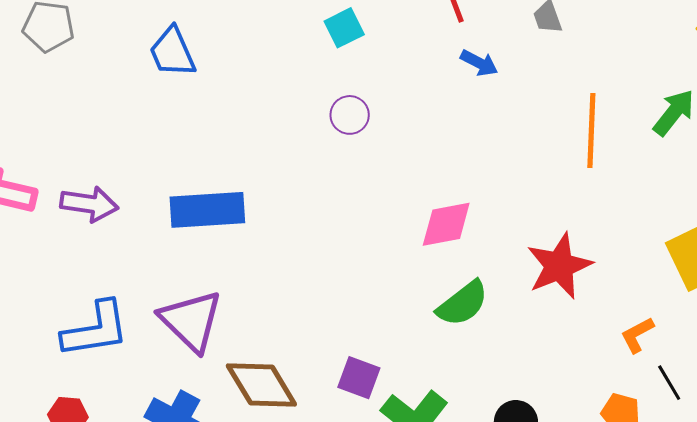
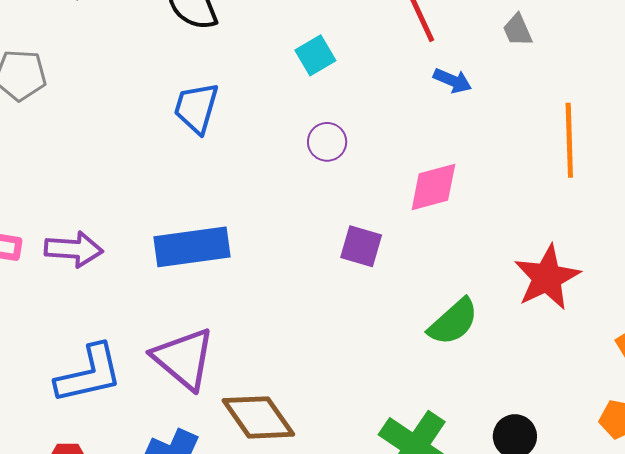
blue trapezoid: (172, 52) -> (196, 108), moved, turned 44
pink diamond: (446, 224) -> (433, 187), moved
purple square: (359, 378) -> (361, 246), moved

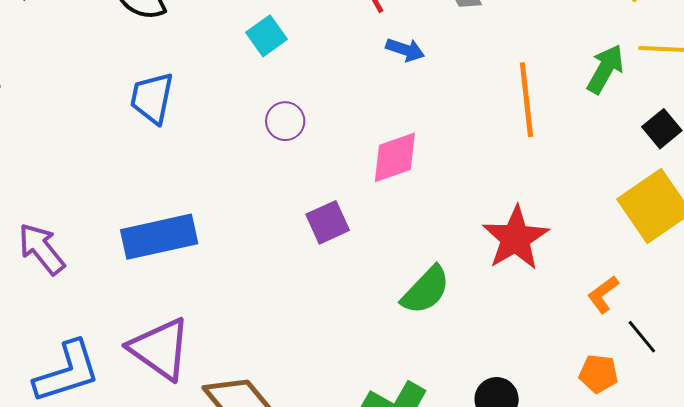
purple square: (361, 246) -> (328, 222), turned -36
purple arrow: (74, 249) -> (42, 249), turned -128

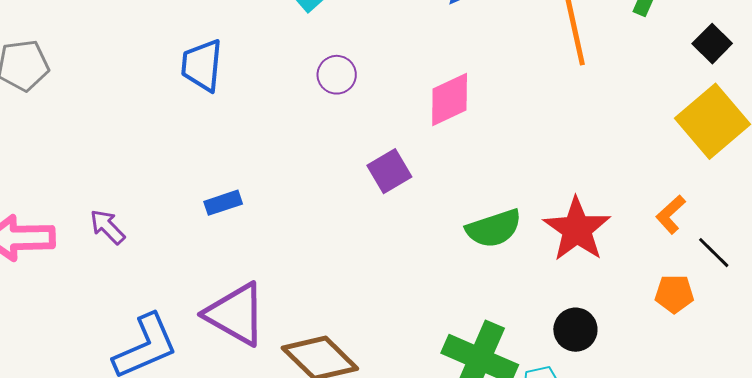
blue rectangle: (159, 237) -> (223, 203), size x0.5
red star: (516, 238) -> (577, 229), moved
purple arrow: (42, 249) -> (107, 227), size x0.7
green semicircle: (426, 290) -> (494, 228), turned 34

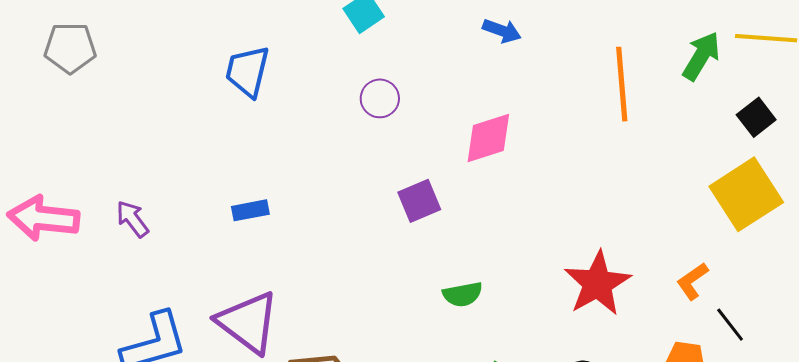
green semicircle: (494, 228) -> (463, 294), moved, size x0.7

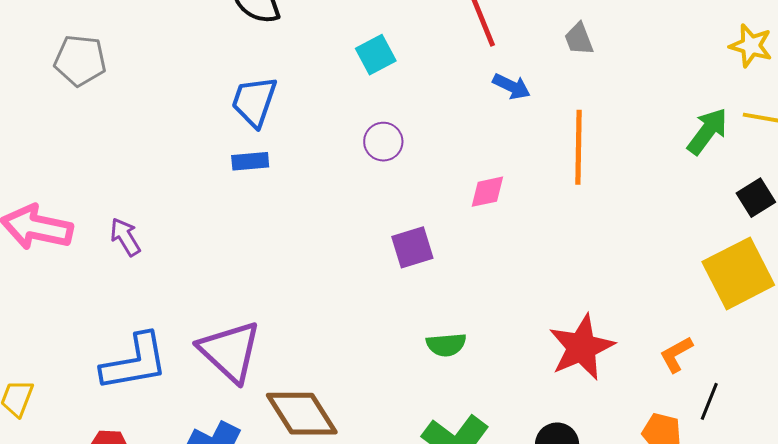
orange line: (622, 84) -> (579, 147), moved
pink diamond: (488, 138) -> (487, 192), size x0.7
blue rectangle: (250, 210) -> (250, 161), moved
black line: (730, 325) -> (709, 401), turned 54

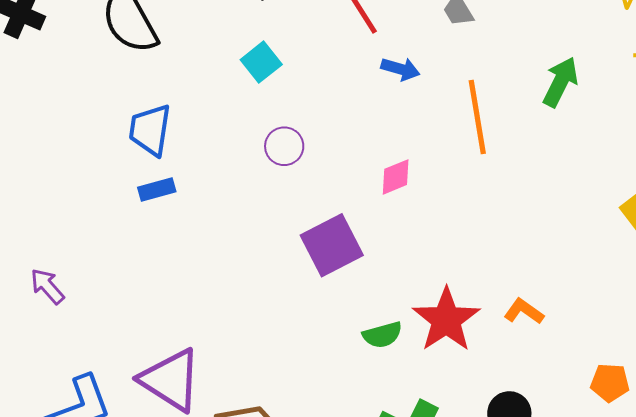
green arrow: (707, 131) -> (560, 82), moved
purple square: (412, 247) -> (332, 245), size x1.4
red star: (581, 347) -> (446, 320), moved
orange L-shape: (676, 354) -> (524, 311), moved, turned 75

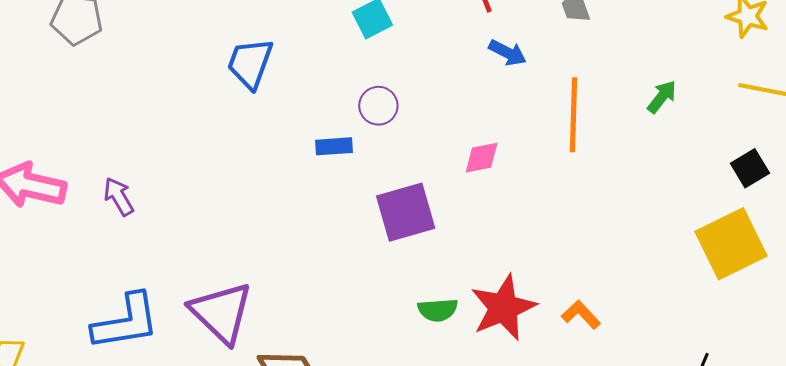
green arrow: (560, 82) -> (662, 97), size x0.7
blue rectangle: (157, 189) -> (334, 146), moved

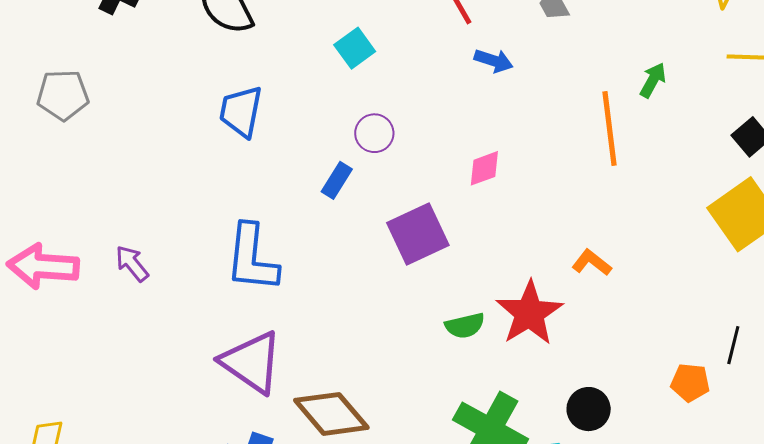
orange line: (573, 115) -> (609, 128), moved
blue rectangle: (334, 146) -> (337, 180), turned -45
orange L-shape: (581, 315) -> (592, 263), moved
blue L-shape: (126, 322) -> (252, 258), moved, turned 114

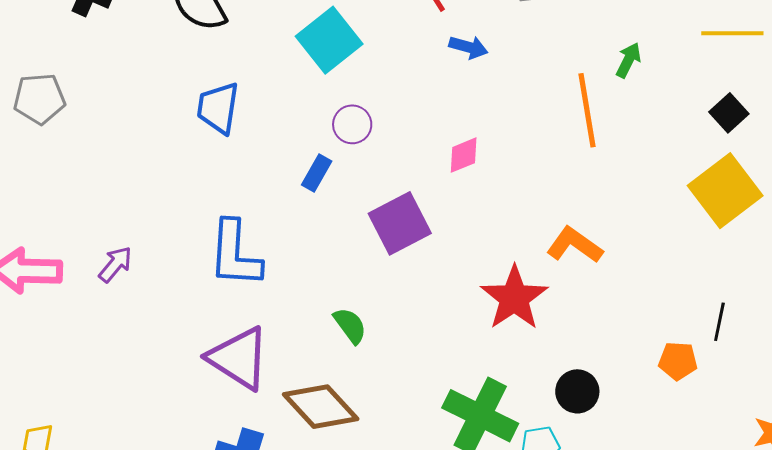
cyan square: (355, 48) -> (329, 40), size x1.6
orange L-shape: (592, 263) -> (575, 245), size x1.4
purple arrow: (132, 264) -> (115, 264), turned 81
green semicircle: (465, 326) -> (350, 326), moved, turned -111

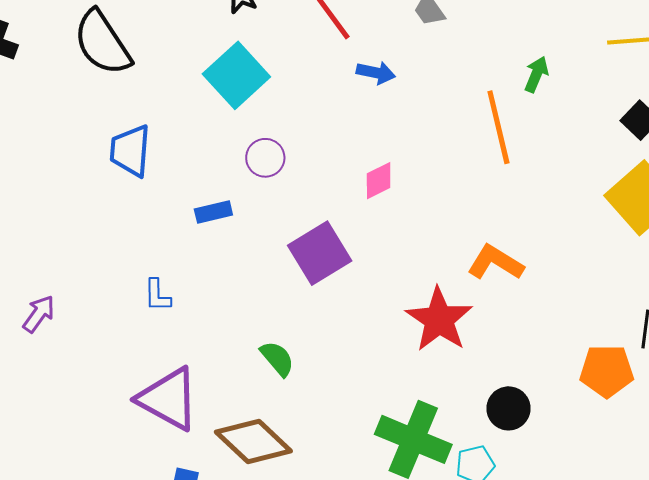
blue rectangle: (317, 173) -> (213, 212), moved, turned 51
blue L-shape: (235, 254) -> (157, 295), size x0.5
orange pentagon: (678, 361) -> (607, 371), size x1.4

